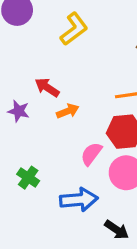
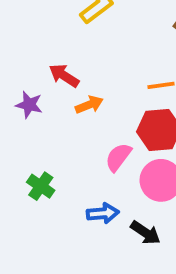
blue arrow: (79, 200) -> (103, 213), size x0.7
black arrow: (117, 230) -> (145, 233), moved

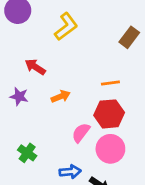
red arrow: (64, 76) -> (35, 67), moved

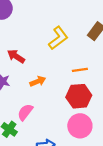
yellow L-shape: (66, 27) -> (58, 38), moved
pink semicircle: (81, 133) -> (25, 112), moved

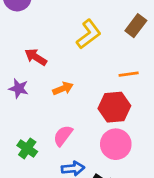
orange line: (80, 70) -> (129, 74), moved
pink semicircle: (25, 112) -> (63, 136), moved

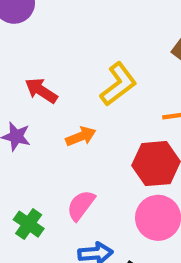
yellow L-shape: (89, 34) -> (118, 84), moved

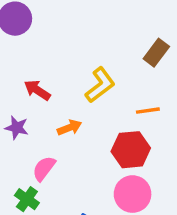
pink semicircle: (81, 205) -> (44, 168), moved

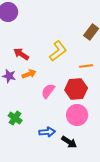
orange arrow: (69, 128) -> (29, 74), moved
pink semicircle: (44, 168) -> (48, 91), moved

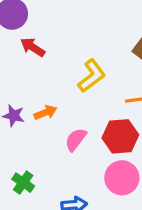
red arrow: (21, 54) -> (33, 47), moved

